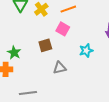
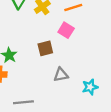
cyan star: (86, 51) -> (90, 87), moved

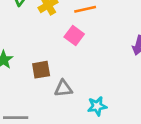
brown square: (45, 48) -> (41, 70), moved

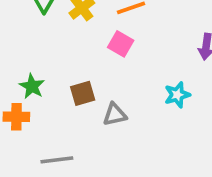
cyan star: (97, 106) -> (177, 95), moved

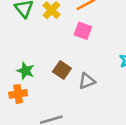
brown square: (83, 93) -> (62, 70), turned -30

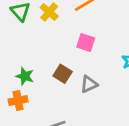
pink square: (83, 31) -> (86, 42), moved

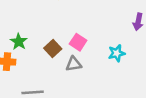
pink square: (86, 42) -> (78, 42), moved

